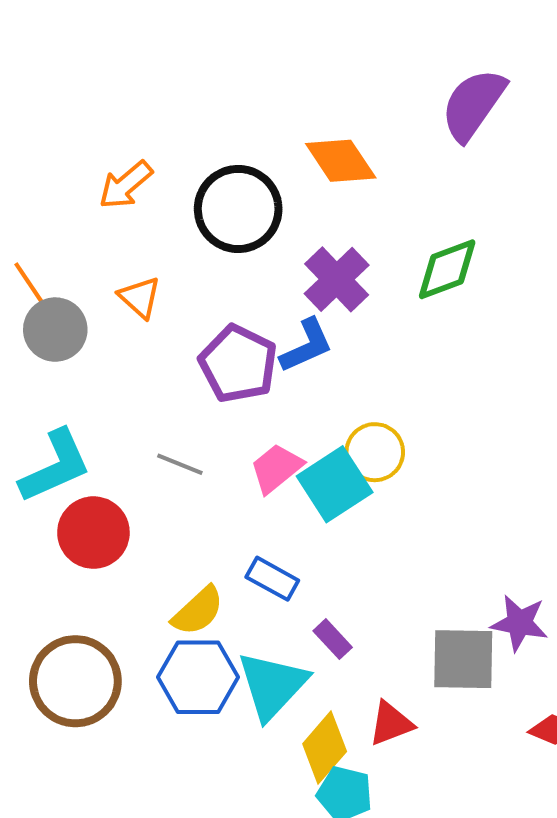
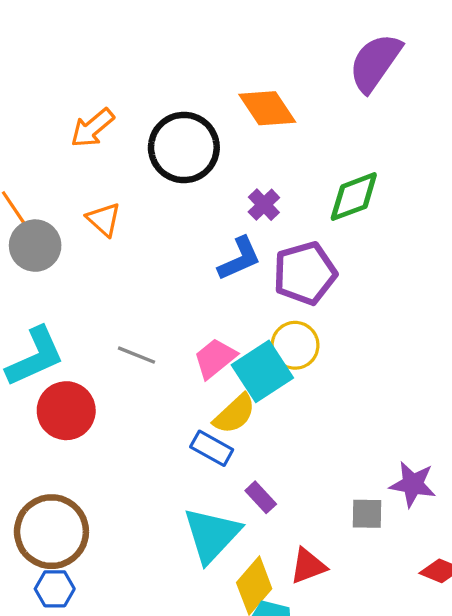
purple cross: (337, 279) -> (264, 205), size x0.6
purple pentagon: (238, 364) -> (305, 273), moved, turned 30
yellow semicircle: (198, 611) -> (235, 414), moved
gray square: (463, 659) -> (367, 514), size x0.6
blue hexagon: (198, 677) -> (55, 589), moved, size x0.6

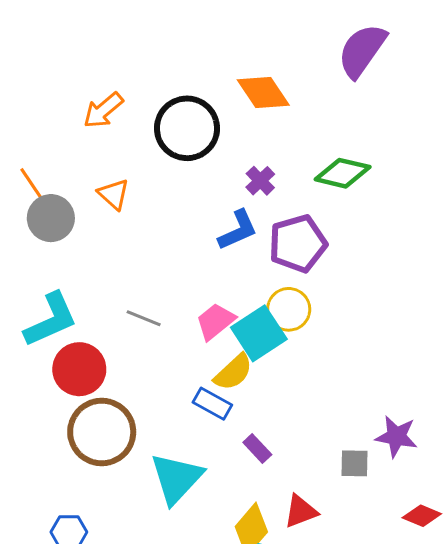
green diamond: (354, 197) -> (343, 173), turned 34
brown circle: (51, 532) -> (102, 432), moved
cyan triangle: (212, 535) -> (177, 478), moved

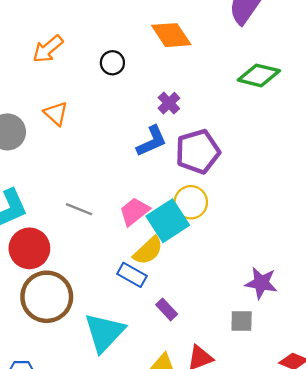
black circle: (187, 128) -> (112, 63), size x0.5
green diamond: (343, 173) -> (259, 75), moved
purple star: (396, 436) -> (261, 283), moved

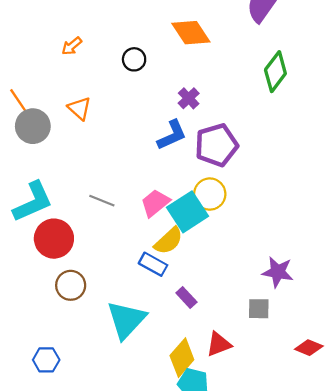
orange arrow: (48, 49) -> (72, 46), size x0.7
green diamond: (259, 75) -> (275, 72), turned -66
brown circle: (47, 297) -> (71, 285), size x0.6

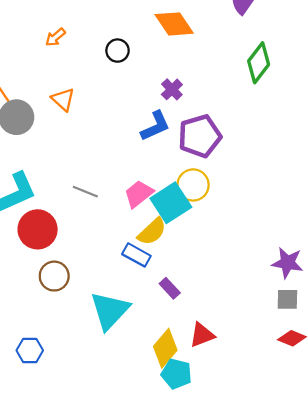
purple star: (278, 272) -> (287, 263), moved
gray square: (259, 309) -> (287, 299), moved

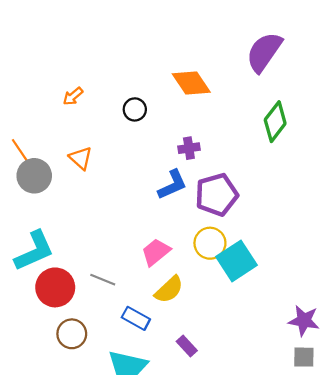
purple cross: (172, 89) -> (189, 148), turned 35
gray line: (85, 192) -> (103, 280), moved
cyan square: (171, 203) -> (236, 261), moved
blue rectangle: (136, 255) -> (136, 318), moved

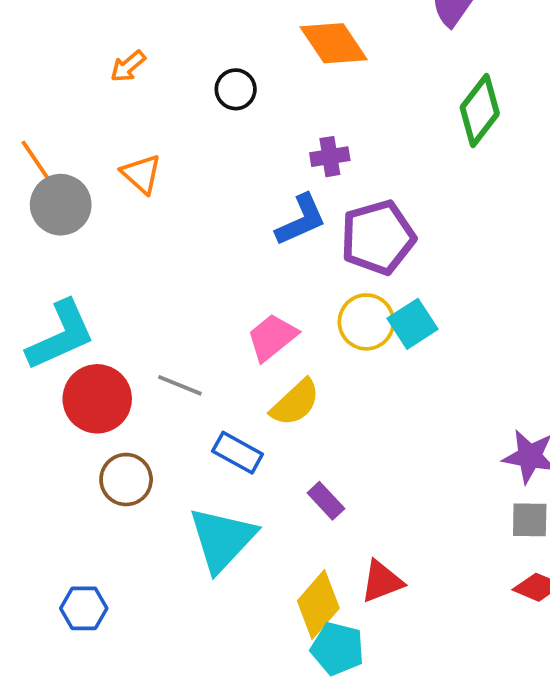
cyan square: (236, 261) -> (412, 324), moved, size x0.7

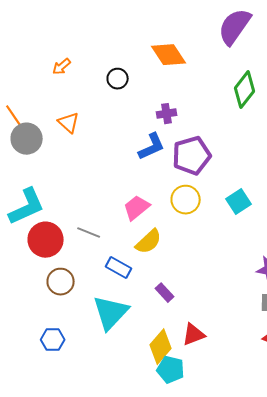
cyan square: (412, 324) -> (239, 202), moved
blue hexagon: (84, 608) -> (53, 340), moved

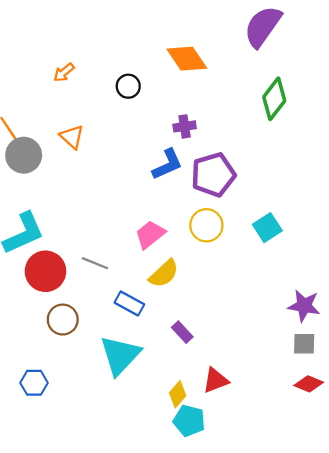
blue hexagon: (53, 340) -> (34, 383), moved
yellow diamond: (161, 347) -> (178, 394), size x0.7

